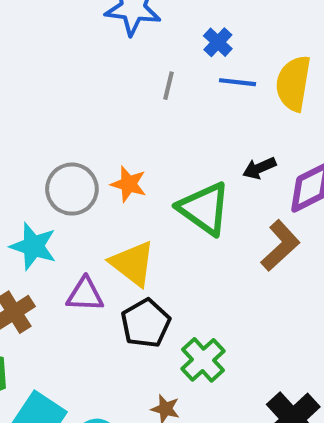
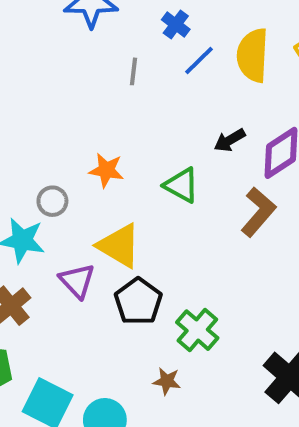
blue line: (237, 82) -> (199, 61), turned -44
gray circle: (72, 189) -> (52, 201), moved, size x0.6
green triangle: (204, 209) -> (181, 185), size x0.7
purple triangle: (85, 295) -> (77, 281), turned 51

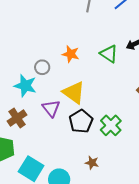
green triangle: (181, 185) -> (109, 54), moved
green cross: (197, 330) -> (111, 125), moved

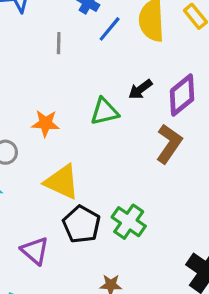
green triangle: (109, 54) -> (104, 112), turned -36
purple triangle: (51, 108) -> (35, 251), moved

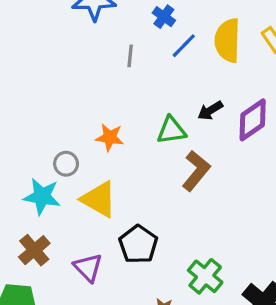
brown L-shape: (169, 144) -> (196, 171), moved
yellow triangle: (62, 182) -> (99, 199), moved
green cross: (129, 222) -> (205, 276), moved

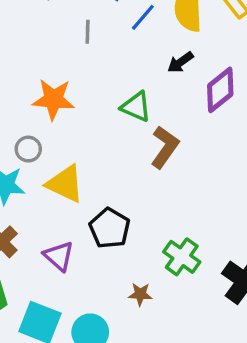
black arrow: (210, 110) -> (180, 62), moved
green triangle: (171, 130) -> (136, 107), turned 36
orange star: (110, 137) -> (53, 99), moved, size x1.4

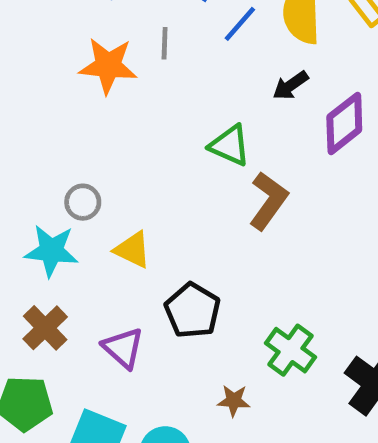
orange star: (53, 99) -> (108, 66), moved
yellow triangle: (65, 184) -> (133, 250), size x0.7

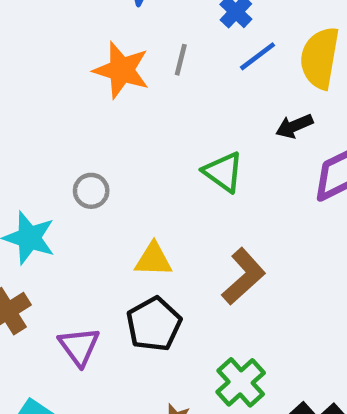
brown L-shape: (268, 201) -> (244, 276), moved
gray circle: (83, 202) -> (91, 191), moved
yellow triangle: (133, 250) -> (153, 259), moved, turned -36

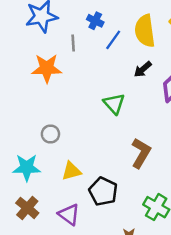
gray line: (181, 60) -> (73, 43), moved
green triangle: (223, 172) -> (114, 104), turned 30
yellow triangle: (153, 259) -> (71, 171), moved

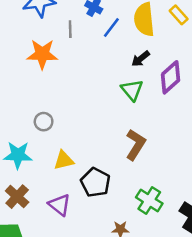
green triangle: (114, 104) -> (132, 90), moved

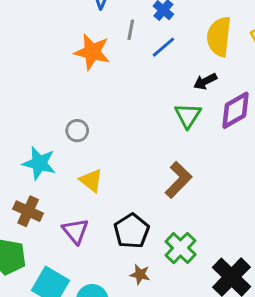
blue line: (111, 27) -> (163, 47), moved
yellow triangle: (64, 160) -> (91, 181), turned 40
black pentagon: (95, 182) -> (132, 231), moved
brown cross: (17, 197) -> (28, 211), turned -30

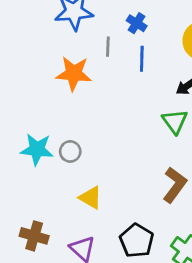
blue line: (163, 47) -> (142, 59), turned -40
cyan star: (39, 163) -> (37, 149), moved

